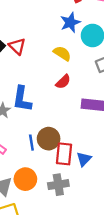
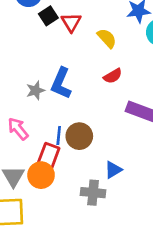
yellow semicircle: (62, 53) -> (107, 38), moved
red rectangle: (64, 154) -> (48, 157), moved
gray cross: (58, 185) -> (93, 193), moved

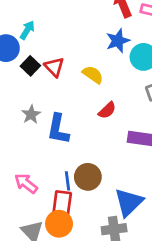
gray star: (36, 90) -> (31, 115), moved
blue triangle: (113, 170) -> (129, 202), size x1.6

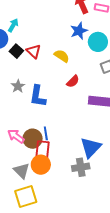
brown circle: (88, 177) -> (33, 139), moved

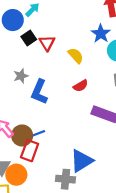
blue star: (79, 31) -> (101, 34), turned -30
blue line: (46, 133) -> (38, 134), turned 64
orange circle: (41, 165) -> (16, 175), moved

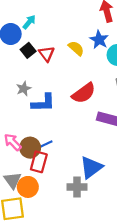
yellow semicircle: (76, 56) -> (76, 48), moved
red semicircle: (81, 86) -> (84, 93), size x1.6
blue L-shape: (39, 92) -> (43, 103), turned -110

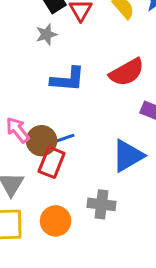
gray star: (24, 89) -> (46, 34), moved
blue triangle: (91, 167) -> (128, 156), moved
orange circle: (28, 187) -> (56, 221), moved

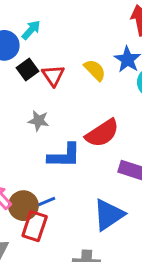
gray star: (46, 34) -> (39, 121), moved, turned 30
blue L-shape: (68, 79) -> (64, 156), moved

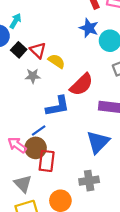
yellow semicircle: (95, 70) -> (57, 61), moved
gray star: (39, 121) -> (33, 76), moved
blue line: (45, 202) -> (39, 130), moved

